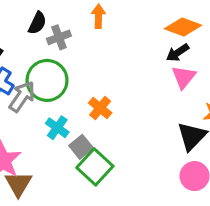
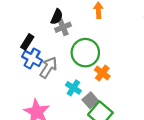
gray cross: (59, 37) -> (63, 27), moved
green circle: (47, 80) -> (85, 53), moved

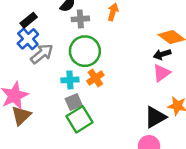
gray cross: (63, 27) -> (80, 19), moved
cyan cross: (73, 88) -> (70, 80), moved, turned 35

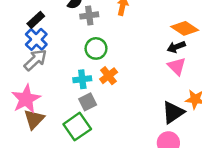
green circle: (85, 51) -> (96, 48), size x0.7
gray arrow: (42, 54) -> (35, 60), moved
pink triangle: (162, 73) -> (177, 66), turned -36
green square: (80, 119) -> (77, 127), moved

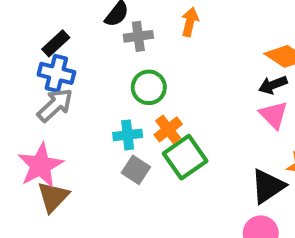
blue cross: (36, 39) -> (56, 73), turned -30
gray square: (88, 102) -> (136, 170), turned -30
green square: (77, 127) -> (185, 157), moved

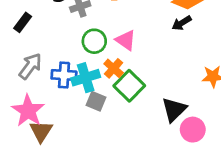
blue cross: (56, 73) -> (64, 75), moved
pink triangle: (274, 115) -> (126, 40), moved
cyan cross: (128, 135) -> (86, 78), size x1.4
black triangle: (268, 186) -> (174, 110), moved

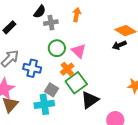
cyan cross: (86, 78) -> (44, 104), moved
black triangle: (174, 110) -> (90, 100), moved

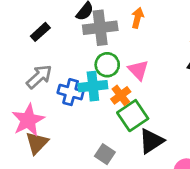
gray cross: (51, 23) -> (100, 28), size x1.6
gray square: (51, 90) -> (105, 154), moved
cyan cross: (44, 104) -> (93, 86), moved

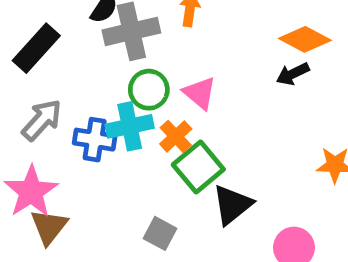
black rectangle: (40, 32) -> (36, 48), size x1.5

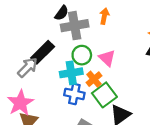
black rectangle: (36, 48) -> (43, 52), moved
blue cross: (95, 140) -> (74, 94), moved

